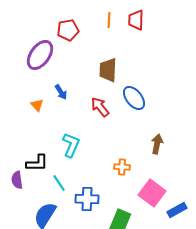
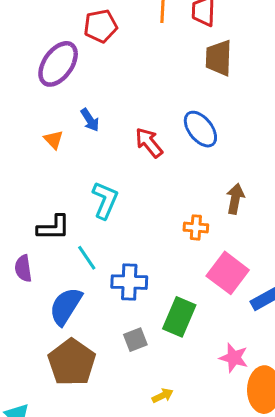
brown trapezoid: (108, 70) -> (219, 58), moved
orange cross: (122, 167) -> (196, 227), moved
purple semicircle: (17, 180) -> (23, 268), moved

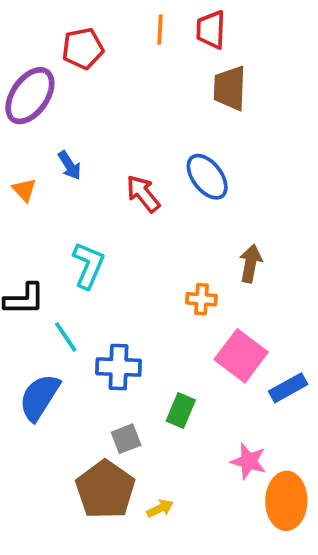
green rectangle: (179, 317) -> (181, 410), size x0.7
brown pentagon: (72, 362) -> (105, 490), moved

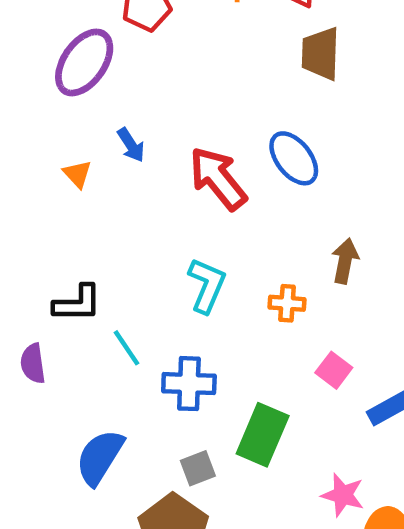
red arrow: (143, 194) -> (218, 178), size x1.4
cyan L-shape: (88, 265) -> (207, 285), moved
pink square: (241, 356) -> (334, 370), size x0.6
blue semicircle: (39, 397) -> (100, 457), moved
green rectangle: (181, 410) -> (263, 435), size x1.5

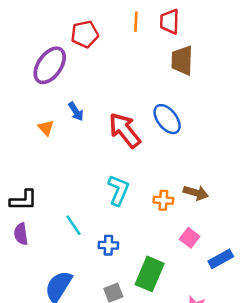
brown arrow: (345, 261) -> (196, 193), moved, turned 95
black L-shape: (77, 303) -> (23, 200), moved
blue cross: (189, 384) -> (108, 245), size x0.7

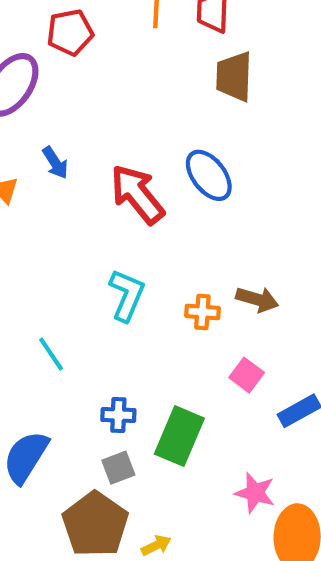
blue cross: (108, 245) -> (118, 415), moved

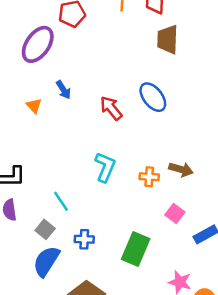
red arrow: (137, 194) -> (111, 108), size x0.7
blue cross: (118, 415) -> (84, 239), moved
gray square: (118, 468) -> (45, 229), moved, turned -30

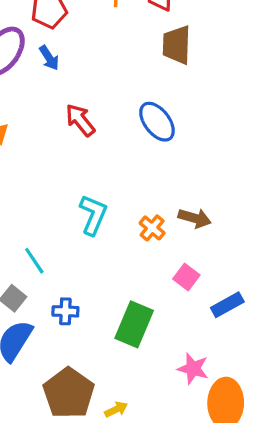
blue arrow: (63, 90) -> (49, 58), moved
red arrow: (111, 108) -> (80, 120), moved
orange cross: (149, 177) -> (152, 228), turned 36

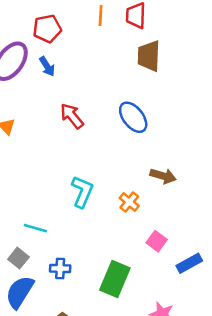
brown arrow: (195, 218) -> (163, 176), moved
cyan line: (34, 261) -> (35, 228), turned -40

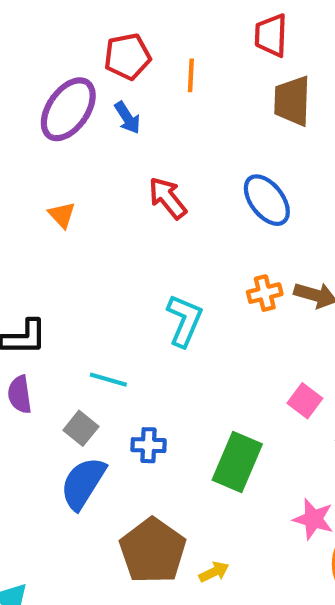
orange line: (101, 16) -> (191, 75), moved
orange cross: (129, 202) -> (265, 293), moved, turned 36

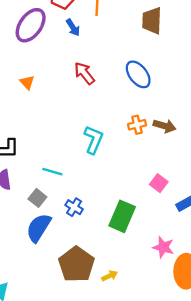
blue arrow: (127, 118) -> (73, 27), moved
blue cross: (149, 445) -> (74, 207), turned 30

